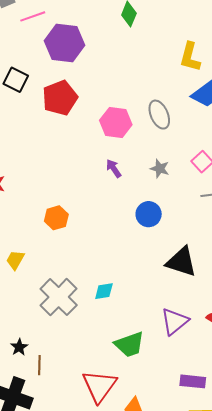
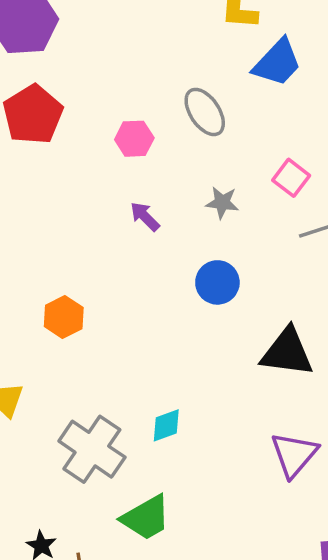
pink hexagon: (116, 123) -> (134, 139), size x0.7
green trapezoid: (129, 344) -> (146, 518), moved

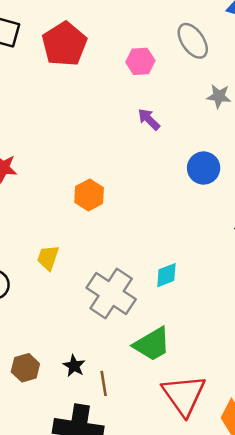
gray star: (222, 203) -> (219, 96), moved

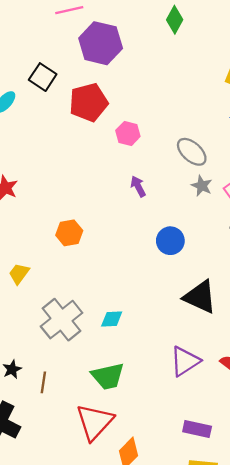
gray ellipse: (193, 41) -> (192, 152), moved, turned -32
pink hexagon: (140, 61) -> (128, 133), moved
green trapezoid: (152, 344) -> (108, 376), moved
brown line: (104, 383) -> (43, 382), moved

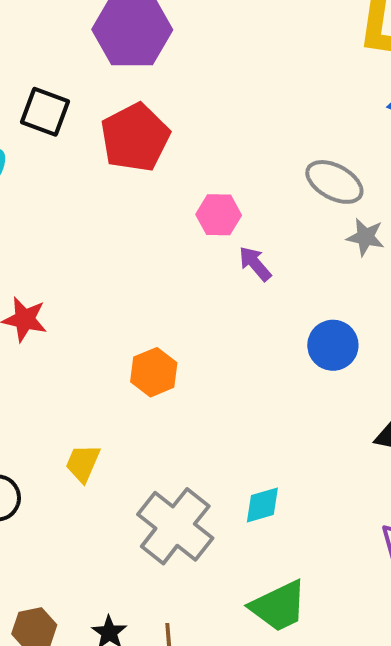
pink hexagon: (128, 133) -> (219, 215), moved

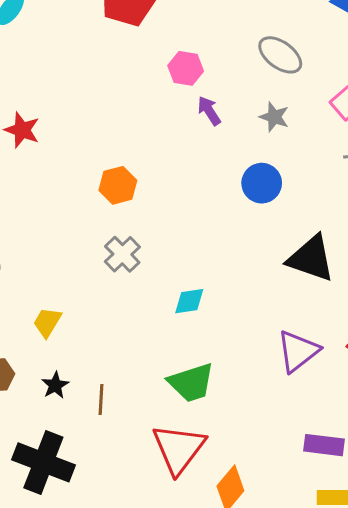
gray star: (365, 237) -> (274, 117), moved
yellow trapezoid: (83, 463) -> (47, 322), moved
gray cross: (175, 526) -> (122, 254), moved, size x0.6

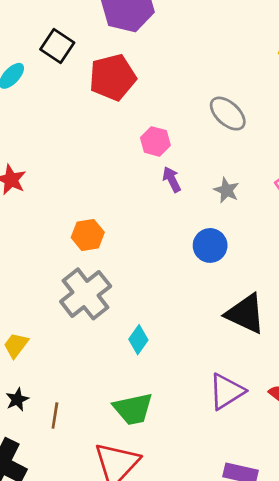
gray ellipse: (280, 55) -> (228, 114), moved
gray cross: (122, 254) -> (86, 294), size x1.6
cyan diamond: (189, 301) -> (138, 340), turned -52

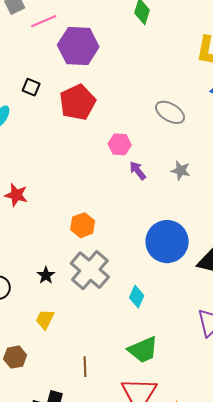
black square: (57, 46) -> (31, 87), size x0.7
blue circle: (210, 245) -> (167, 242), moved, size x1.6
black star: (17, 399) -> (46, 275), moved

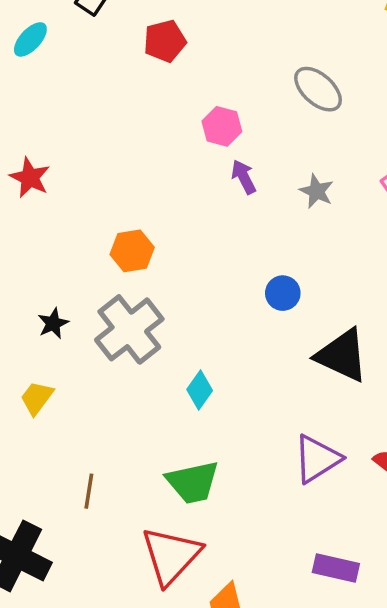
red pentagon: (78, 102) -> (165, 41), size x0.7
blue circle: (167, 242) -> (283, 293), moved, size x0.5

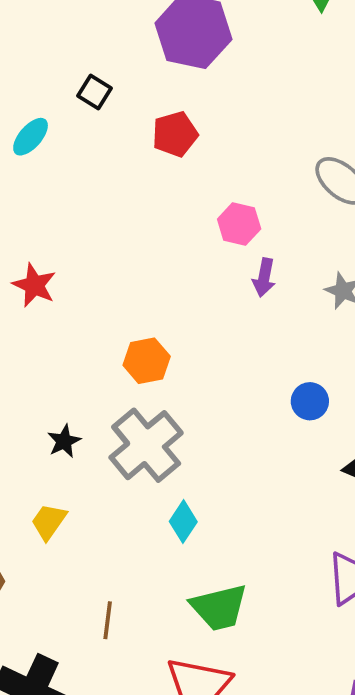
purple arrow: (244, 177) -> (264, 278), turned -140
cyan diamond: (200, 390) -> (183, 522), moved

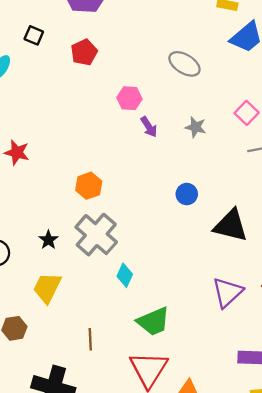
purple arrow: (264, 278) -> (149, 127), turned -35
yellow trapezoid: (49, 522) -> (47, 288), size x1.4

